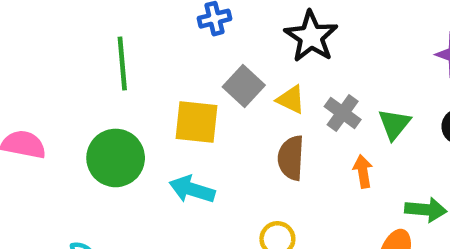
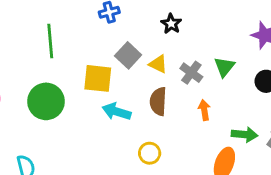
black star: (311, 37) -> (171, 24), size x0.6
green triangle: (394, 124) -> (224, 67), moved
cyan arrow: (192, 189) -> (116, 111), moved

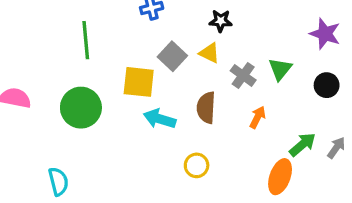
black star: (171, 24) -> (221, 21), turned -30
yellow triangle: (158, 64) -> (209, 53), moved
orange arrow: (204, 110) -> (258, 117), turned 36
green arrow: (245, 135) -> (303, 145), turned -45

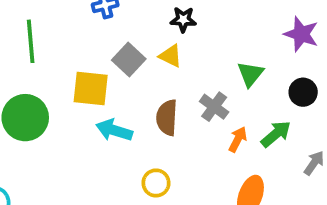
gray cross: (243, 75) -> (214, 107), moved
orange arrow: (258, 117) -> (238, 139), moved
green arrow: (303, 145) -> (276, 134), moved

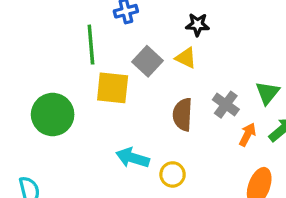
green line: (31, 41) -> (91, 45), moved
green triangle: (250, 74) -> (267, 93), moved
cyan arrow: (114, 130) -> (133, 158), moved

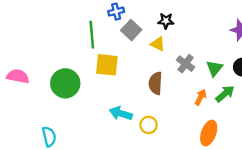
gray square: (148, 61) -> (131, 30), moved
gray cross: (226, 105) -> (186, 64), moved

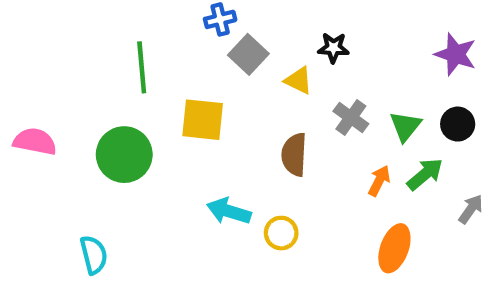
black star: (166, 21) -> (333, 48), moved
green line: (92, 35) -> (142, 67), moved

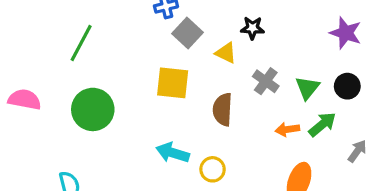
green line: (142, 67) -> (81, 43), moved, turned 33
yellow square: (203, 120) -> (173, 83), moved
orange arrow: (379, 181) -> (287, 129), turned -125

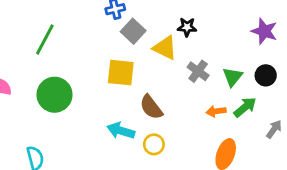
yellow triangle: (226, 53) -> (165, 48), size x1.4
brown semicircle: (223, 109) -> (151, 107), moved, turned -40

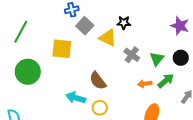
yellow square: (121, 73) -> (62, 49), moved

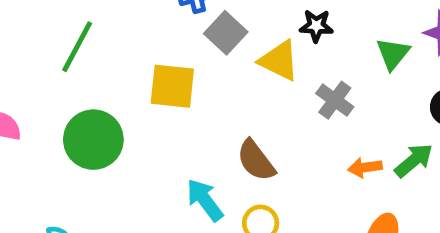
green triangle: (157, 59) -> (393, 54), moved
cyan arrow: (76, 98) -> (205, 200), turned 36

